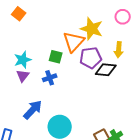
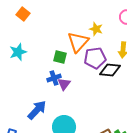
yellow star: (92, 29) -> (96, 29), size x0.6
cyan star: (23, 60) -> (18, 52), moved
purple triangle: (23, 76) -> (64, 84), moved

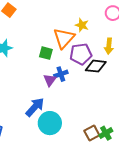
blue cross: (54, 78) -> (61, 74), moved
blue arrow: (37, 110) -> (35, 107), moved

